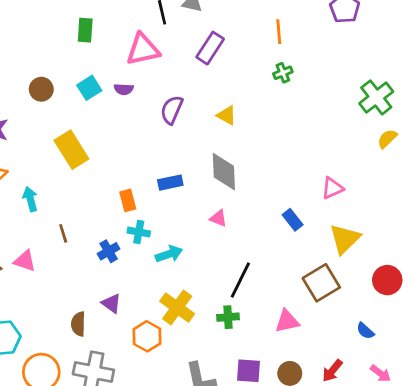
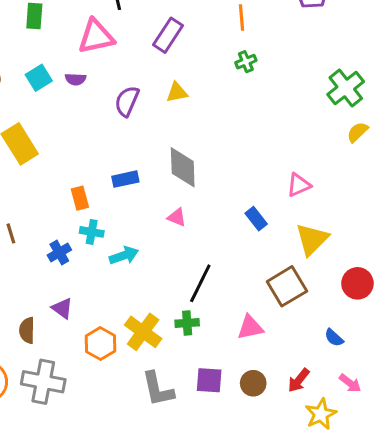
yellow triangle: (227, 115) -> (177, 92), moved, turned -40
yellow cross: (177, 308) -> (143, 332), moved

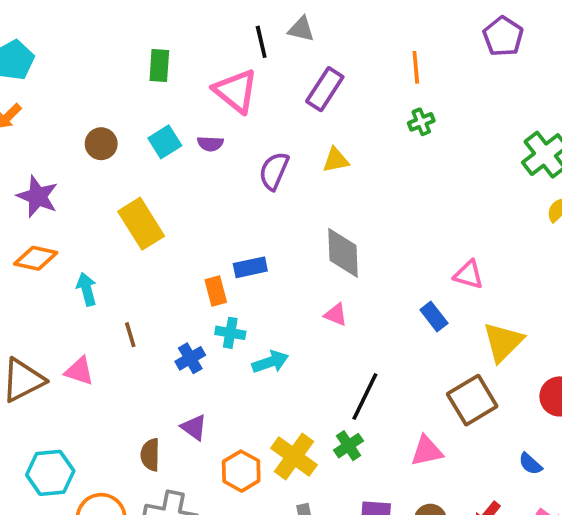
pink triangle: (96, 37) -> (236, 91), turned 51
blue rectangle: (125, 179) -> (250, 267), moved
pink triangle: (299, 185) -> (469, 275), moved, turned 40
green cross: (187, 323) -> (348, 446), turned -30

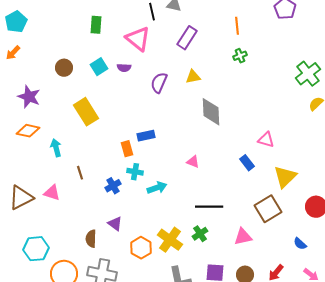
gray diamond: (343, 253) -> (211, 112), moved
black line: (365, 396) -> (209, 207), turned 64

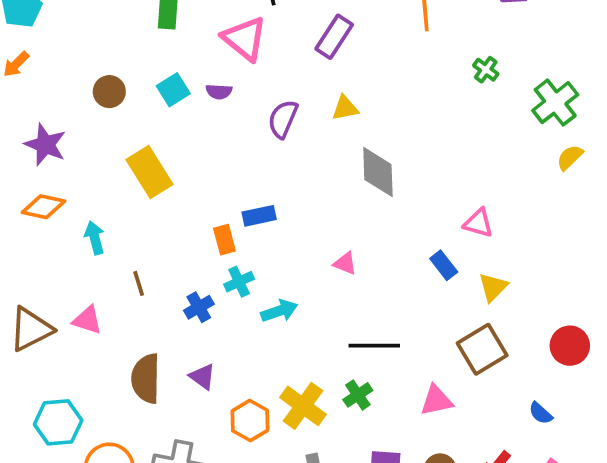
green cross: (240, 56) -> (486, 70), moved, turned -32
cyan cross: (135, 172) -> (239, 282), turned -35
yellow triangle: (285, 177) -> (493, 287), moved, size x0.7
brown semicircle: (91, 239) -> (146, 379), moved, size x1.5

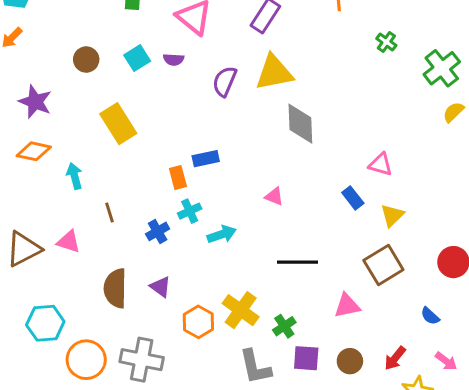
yellow triangle: (345, 108) -> (274, 73), size x1.8
green cross: (358, 395) -> (284, 326), moved

